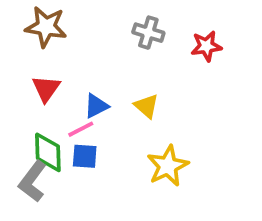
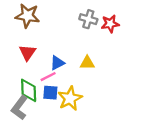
red star: (206, 46) -> (110, 24), moved
yellow triangle: (146, 106) -> (87, 63), turned -42
yellow star: (168, 166) -> (70, 98), moved

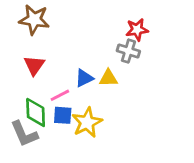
gray cross: (88, 19) -> (128, 51), moved
blue triangle: (57, 63) -> (84, 78), moved
gray L-shape: (19, 108) -> (24, 134), turned -60

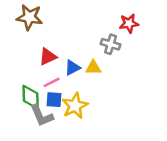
red star: (137, 30) -> (129, 23), moved
red triangle: (34, 65) -> (48, 57), moved, turned 30
gray L-shape: (24, 134) -> (42, 116), moved

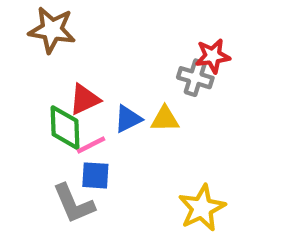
red star: (129, 23) -> (213, 56), moved
green diamond: (31, 97) -> (65, 128), moved
yellow star: (75, 106) -> (202, 208), moved

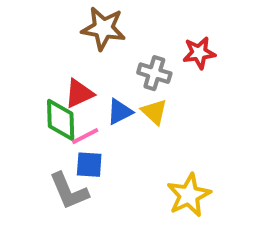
brown star: (52, 30) -> (103, 28), moved
gray cross: (195, 78) -> (154, 73), moved
yellow triangle: (165, 119) -> (154, 112), turned 44

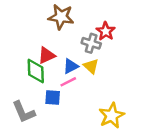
red star: (199, 53) -> (106, 31), moved, turned -30
pink line: (85, 136) -> (68, 82), moved
gray L-shape: (69, 191) -> (24, 112), moved

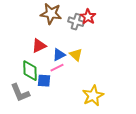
red star: (106, 31) -> (88, 17), moved
gray cross: (91, 43) -> (76, 22), moved
green diamond: (36, 71) -> (30, 71), moved

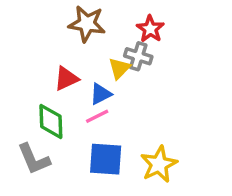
gray cross: (76, 22) -> (138, 56), moved
yellow triangle: (76, 55) -> (119, 68), moved, turned 32
blue square: (44, 81) -> (106, 159), moved, size x1.5

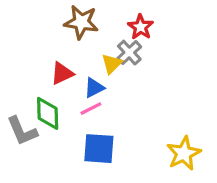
gray cross: (138, 56) -> (129, 53), turned 30
gray L-shape: (34, 159) -> (22, 131), moved
yellow star: (159, 164) -> (184, 153), moved

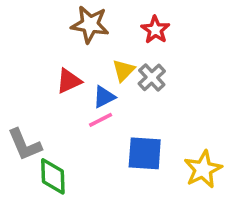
gray cross: (129, 53) -> (152, 77), moved
green diamond: (48, 113) -> (53, 176), moved
blue square: (99, 149) -> (145, 153), moved

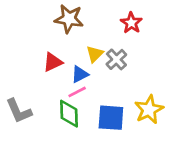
red star: (155, 30) -> (131, 23), moved
yellow star: (203, 169) -> (149, 110), moved
green diamond: (53, 176) -> (69, 114), moved

